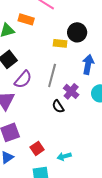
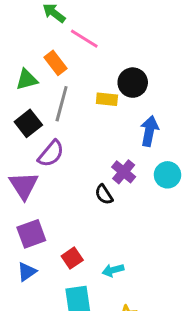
orange rectangle: (26, 19) -> (56, 63), turned 35
gray line: (52, 75) -> (62, 104), moved

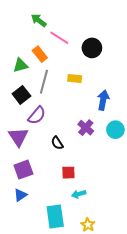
black circle: (133, 83) -> (92, 48), moved
black semicircle: (104, 195) -> (57, 143), moved
red square: (72, 258) -> (68, 173), moved, turned 32

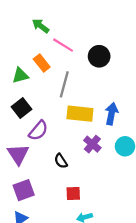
yellow rectangle: (75, 79) -> (80, 114), moved, size x1.6
gray line: (44, 82) -> (64, 84), moved

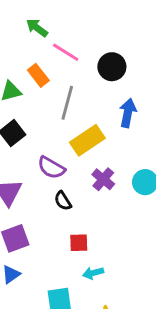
yellow rectangle: (80, 114) -> (87, 140), turned -40
blue arrow: (111, 114) -> (128, 113), moved
purple semicircle: (38, 131) -> (51, 168), moved, turned 80

